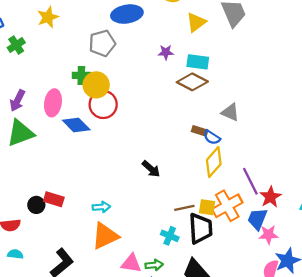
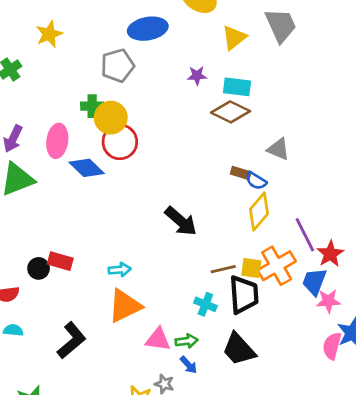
black arrow: (151, 169) -> (181, 221), size x1.4

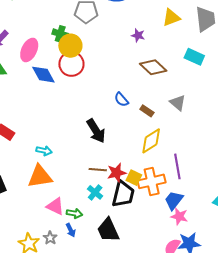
cyan rectangle: (237, 87) -> (194, 57), moved
blue semicircle: (256, 181) -> (121, 100), moved
red star: (330, 254) -> (117, 173), moved
brown line: (223, 269) -> (98, 170), moved

